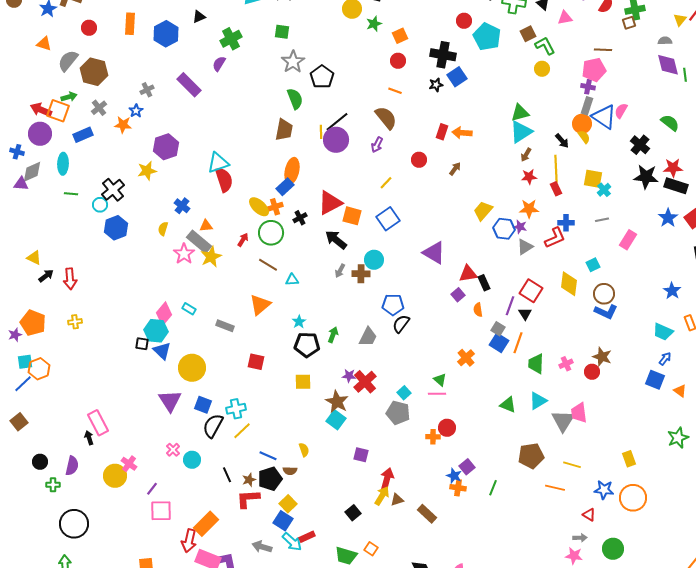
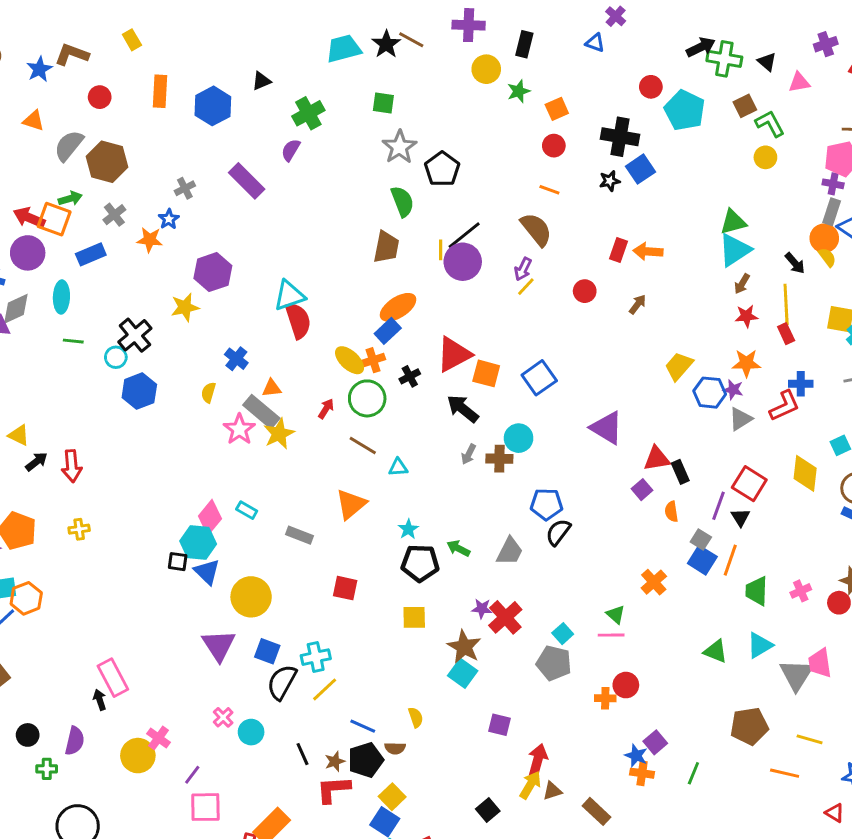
orange ellipse: (292, 171) -> (398, 307), turned 45
yellow line: (386, 183) -> (526, 287), moved
green arrow: (333, 335) -> (458, 548), turned -84

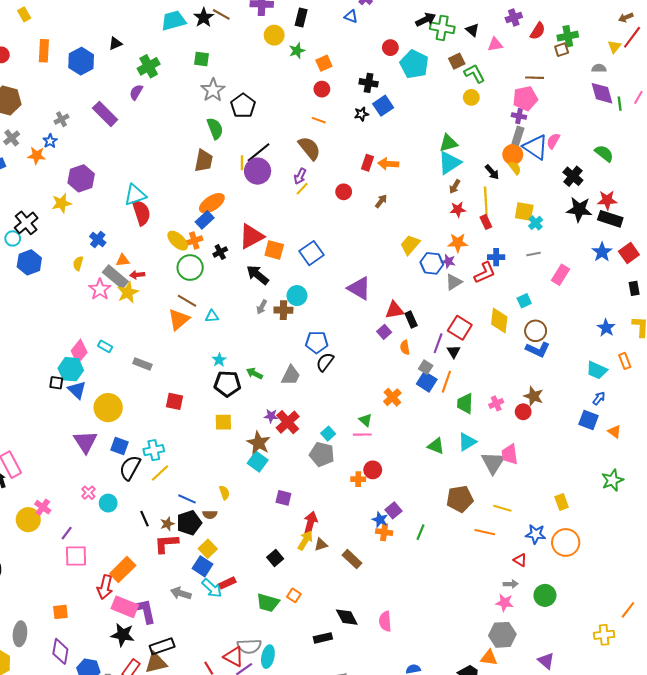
black cross: (620, 137) -> (369, 83), size x0.7
red arrow: (326, 409) -> (137, 275), moved, turned -128
orange triangle: (351, 504) -> (179, 319), moved

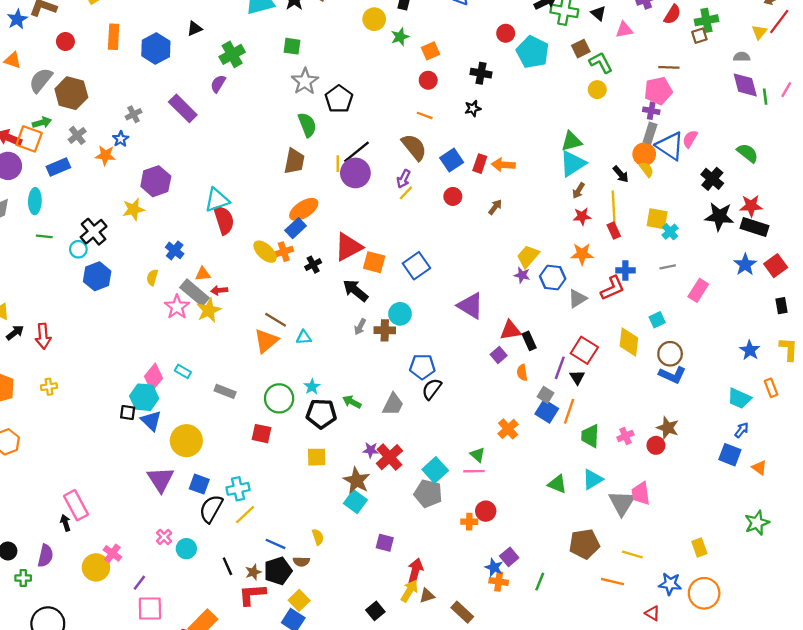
blue square: (383, 106) -> (452, 160), moved
purple star: (448, 261) -> (522, 275), moved
green circle: (190, 268) -> (279, 398), moved
cyan square: (328, 434) -> (435, 470), size x1.5

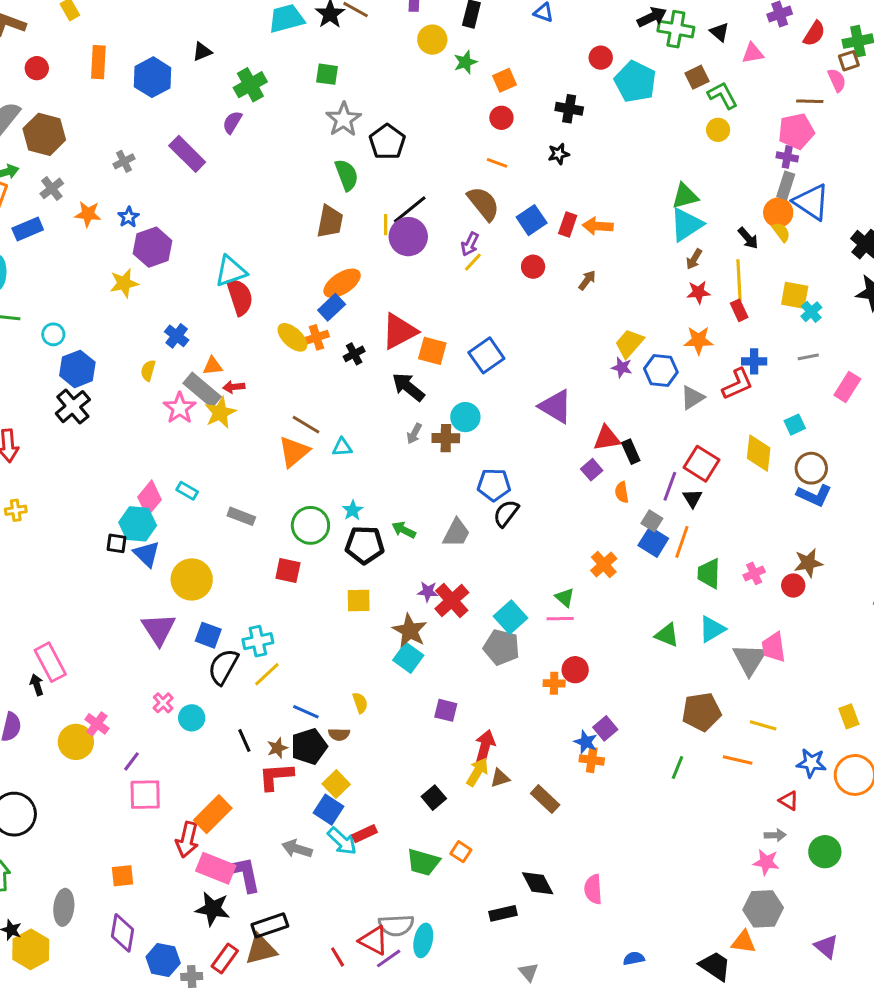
blue star: (121, 139) -> (129, 217), moved
pink semicircle: (690, 139) -> (837, 80), moved, turned 126
black cross: (94, 232) -> (73, 407), moved
brown star: (668, 428) -> (808, 563), turned -30
green line: (540, 582) -> (677, 767), moved

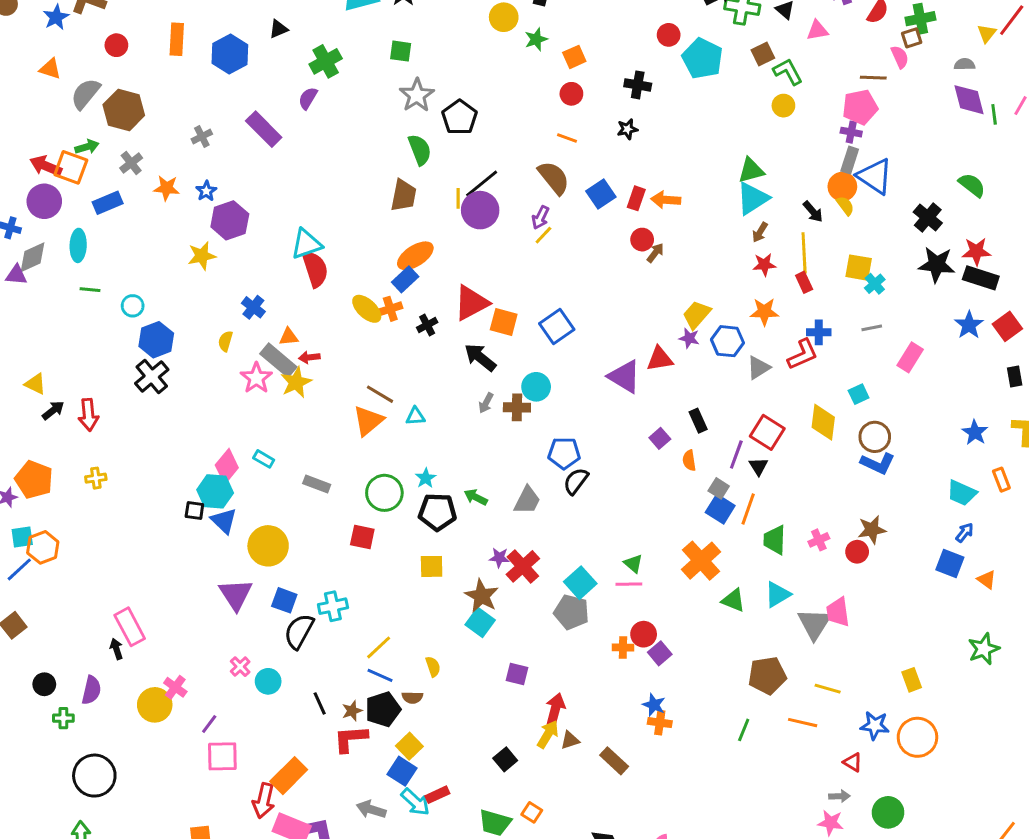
red circle: (533, 267) -> (642, 240), moved
red triangle: (607, 438) -> (660, 359), moved
orange cross: (604, 564) -> (701, 561), moved, size x1.5
yellow line: (267, 674) -> (379, 647), moved
purple square: (605, 728) -> (660, 653), moved

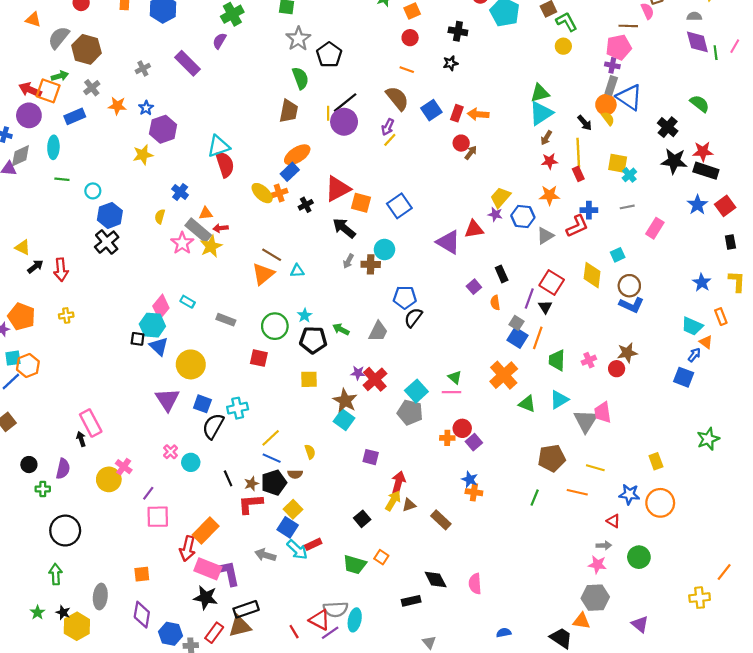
orange triangle: (987, 580) -> (706, 342), moved

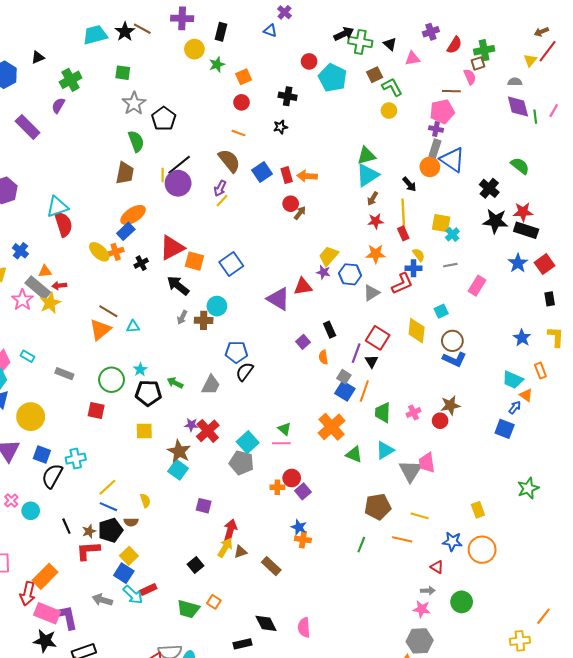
red rectangle: (457, 113) -> (287, 175), turned -35
yellow semicircle: (608, 119) -> (419, 255), moved

